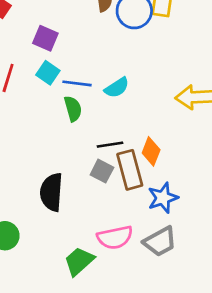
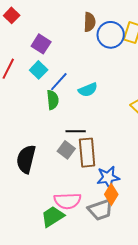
blue line: (77, 83) -> (59, 82), turned -65
orange diamond: (151, 151) -> (111, 194), moved
green trapezoid: (79, 261) -> (53, 217), moved

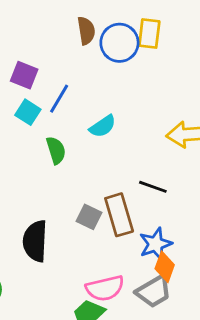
blue line: (59, 82) -> (59, 99), moved
black line: (76, 131) -> (153, 187), moved, turned 30

